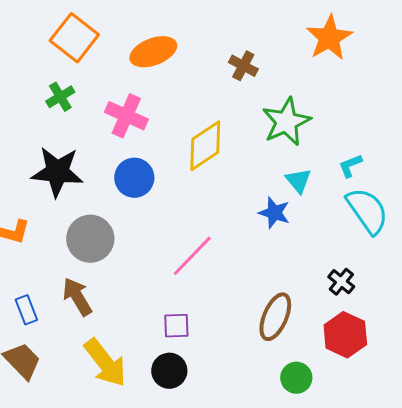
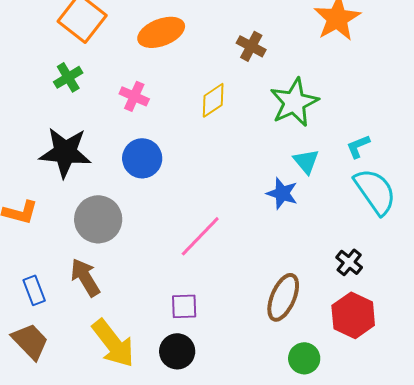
pink cross: (126, 116) -> (134, 96), size x0.7
yellow diamond: (205, 146) -> (213, 100), moved, size x0.7

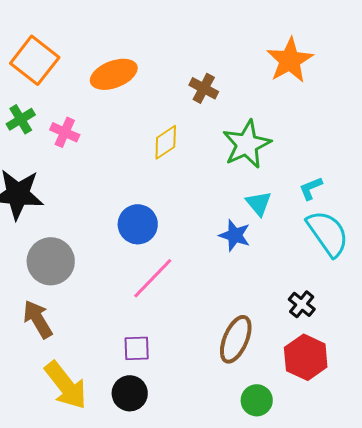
pink cross: (134, 96) -> (65, 132), moved
blue circle: (142, 158) -> (138, 224), moved

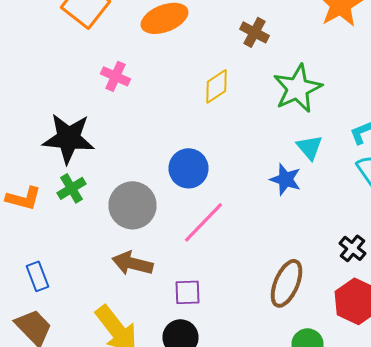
green cross: (21, 119) -> (72, 188), moved
gray circle: (51, 261) -> (132, 205), moved
brown arrow: (38, 319) -> (132, 263), moved, turned -45

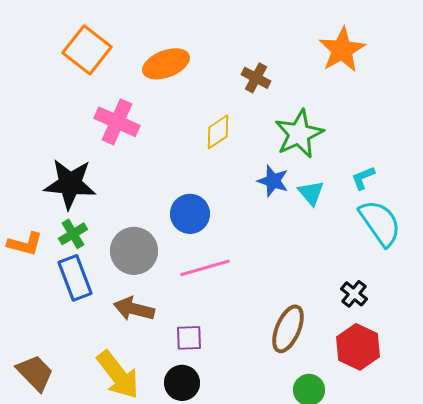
pink cross: (116, 76) -> (117, 122), size x1.5
blue star: (286, 179) -> (273, 181), moved
pink line: (204, 222) -> (205, 268), turned 30
blue rectangle: (38, 276) -> (75, 278), moved, size x1.5

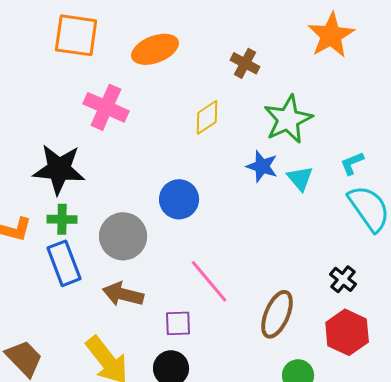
orange square: (87, 50) -> (76, 35), turned -30
green cross: (73, 234) -> (62, 219), turned 32
pink line: (205, 268) -> (209, 281), moved, turned 66

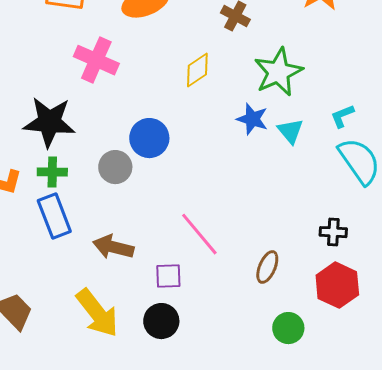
blue circle: (179, 199) -> (149, 138), moved
gray circle: (123, 236) -> (115, 167), moved, size x0.7
black cross: (343, 279) -> (333, 232), turned -36
brown ellipse: (277, 314) -> (267, 267), size x0.7

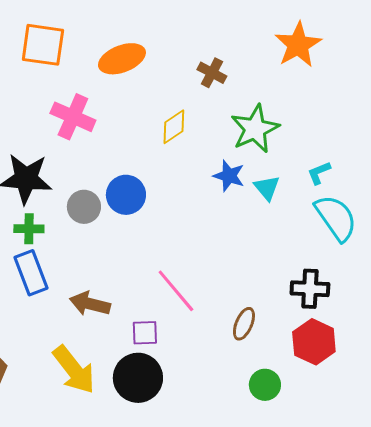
gray circle: (115, 167) -> (84, 207), moved
black cross: (333, 232) -> (310, 289), size x1.4
black circle: (161, 321) -> (138, 378), size x1.4

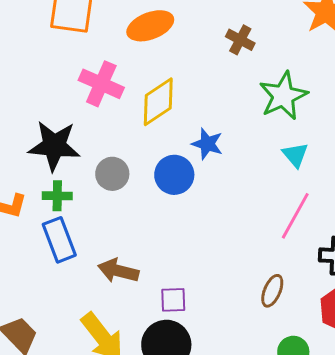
yellow diamond: (174, 127) -> (158, 102), moved, size x1.4
blue star: (229, 176) -> (207, 144), moved
blue circle: (126, 195) -> (174, 175), moved
pink line: (176, 291) -> (295, 216), moved, turned 69

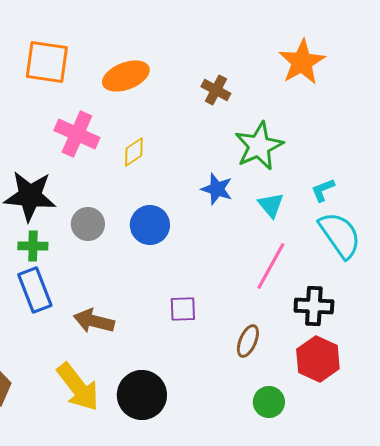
yellow diamond: (158, 102) -> (134, 152), size x0.6
blue star: (207, 144) -> (217, 189), moved
purple square: (173, 300) -> (183, 309), moved

